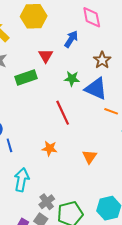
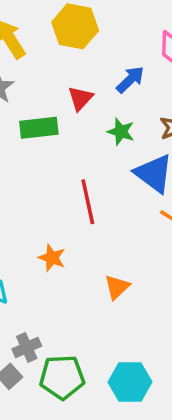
green star: (72, 79) -> (121, 132), moved

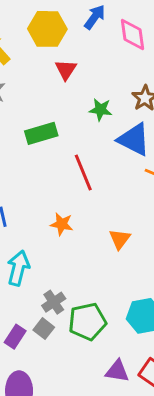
blue arrow: (130, 80) -> (95, 17), moved
red triangle: (80, 98) -> (66, 70), moved
green rectangle: (39, 128) -> (41, 133), moved

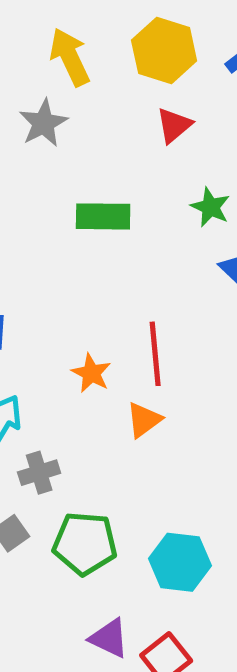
red line: (83, 173) -> (155, 354), moved
orange triangle: (120, 239) -> (144, 420), moved
gray cross: (54, 302) -> (39, 473), moved

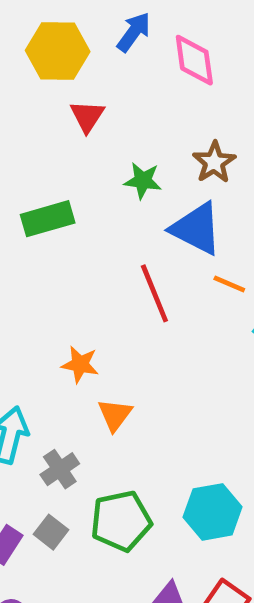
red line: (155, 354) -> (154, 293), moved
orange triangle: (144, 420) -> (115, 415), moved

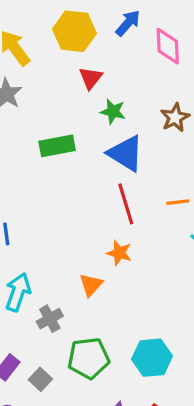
green star: (143, 181) -> (113, 111), moved
blue triangle: (196, 229) -> (126, 153), moved
orange line: (229, 284) -> (178, 202), turned -35
orange star: (80, 364) -> (119, 253), moved
gray square: (51, 532) -> (40, 379), moved

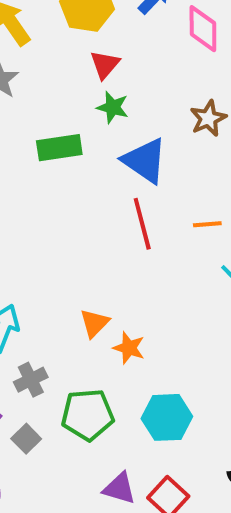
green star: (113, 111) -> (113, 107), moved
orange star: (119, 253) -> (129, 348), moved
gray cross: (50, 319) -> (31, 380), moved

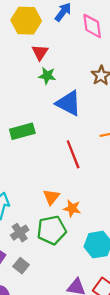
green rectangle: (59, 148) -> (22, 131), moved
red line: (142, 224) -> (73, 154), moved
green pentagon: (88, 415) -> (52, 230), moved

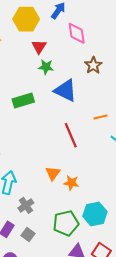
pink diamond: (92, 26) -> (77, 33), moved
green rectangle: (22, 131) -> (23, 100), moved
green pentagon: (52, 230) -> (66, 223), moved

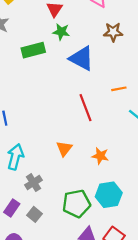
brown star: (93, 65) -> (113, 32), turned 30
green rectangle: (23, 100) -> (33, 50), moved
orange star: (71, 183) -> (100, 156), moved

